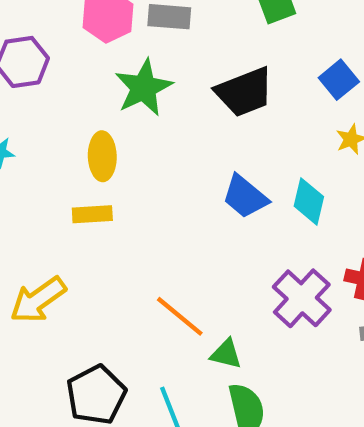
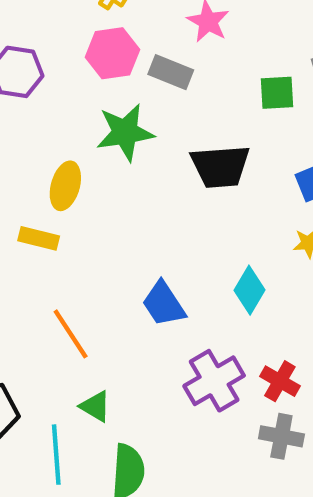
blue trapezoid: (245, 197) -> (164, 304), moved
orange line: (180, 316) -> (71, 334), moved
green triangle: (226, 354) -> (95, 406), moved

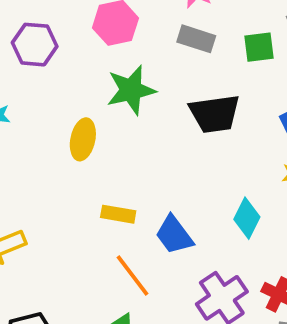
gray rectangle: (171, 72) -> (196, 39), moved
yellow rectangle: (39, 238) -> (118, 214), moved
orange line: (71, 334) -> (132, 276), moved

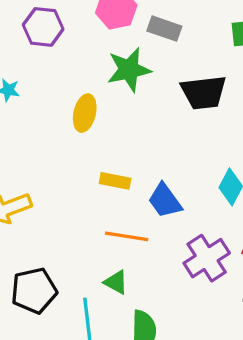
gray rectangle: (196, 39) -> (164, 29), moved
orange line: (132, 276) -> (127, 236), turned -45

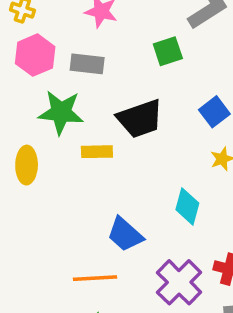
green star: (129, 70) -> (61, 112), turned 30
yellow rectangle: (115, 181) -> (97, 152), moved

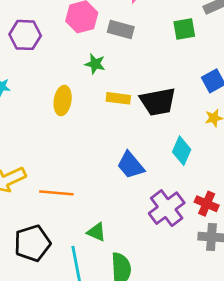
green star: (61, 112) -> (95, 64), size x0.6
black trapezoid: (140, 119) -> (158, 102), moved
orange line: (95, 278) -> (56, 193), moved

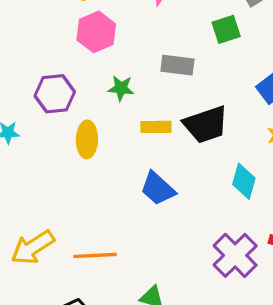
gray rectangle: (121, 30) -> (177, 65), moved
purple hexagon: (25, 35) -> (55, 94), moved
blue trapezoid: (131, 165) -> (158, 188), moved

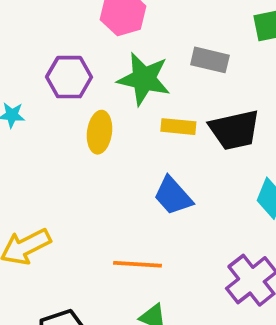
green star: (121, 88) -> (144, 79), size x1.8
orange line: (95, 255) -> (138, 264), moved

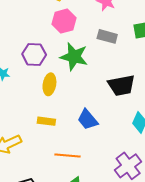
gray rectangle: (210, 60) -> (107, 36), moved
yellow rectangle: (178, 127) -> (46, 121), moved

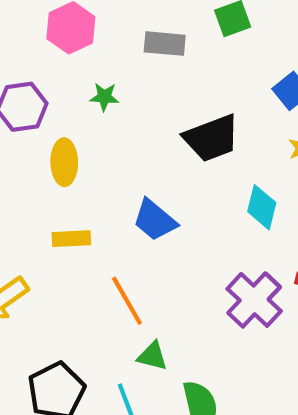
green star: (74, 57) -> (104, 97), size x0.5
orange line: (68, 155) -> (127, 301), turned 65

